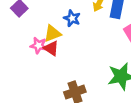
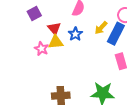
red triangle: (51, 48) -> (54, 28), moved

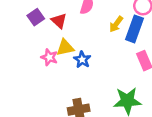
red triangle: (54, 28) -> (59, 21), moved
blue star: (75, 34) -> (82, 60), moved

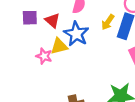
purple square: (36, 17) -> (30, 18), turned 35
blue star: (82, 60) -> (76, 34), moved, size x1.5

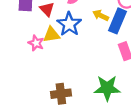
yellow arrow: (108, 22) -> (101, 15), turned 77

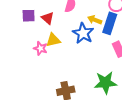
blue star: (69, 24) -> (83, 33), moved

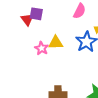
red triangle: (48, 18) -> (27, 19), moved

